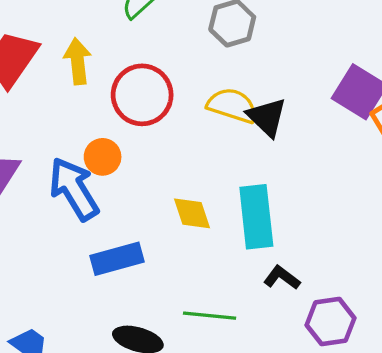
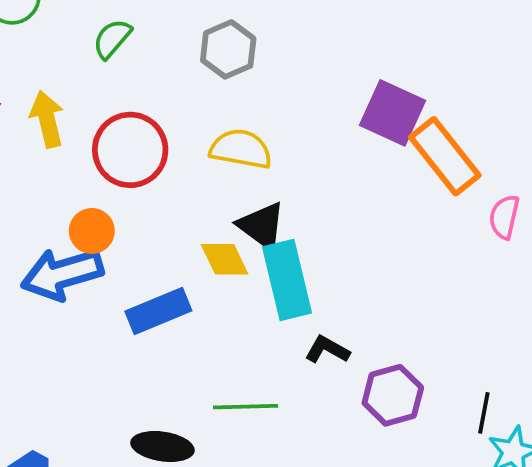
black triangle: (267, 117) -> (262, 226), moved
blue arrow: (74, 189) -> (62, 274), turned -68
yellow diamond: (192, 213) -> (225, 259), moved
blue rectangle: (117, 259) -> (158, 311), moved

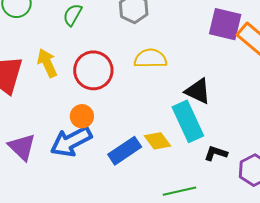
black triangle: (262, 226) -> (198, 91), moved
yellow diamond: (225, 259) -> (158, 141), moved

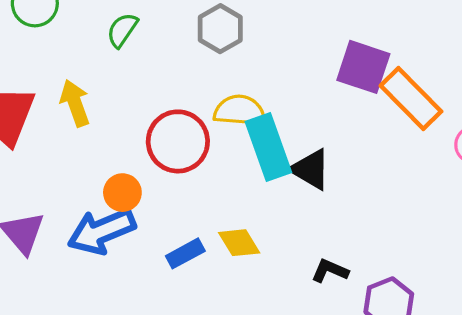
red circle: (93, 70) -> (178, 141), moved
cyan rectangle: (188, 121) -> (268, 147), moved
blue rectangle: (125, 151) -> (185, 253), size x0.7

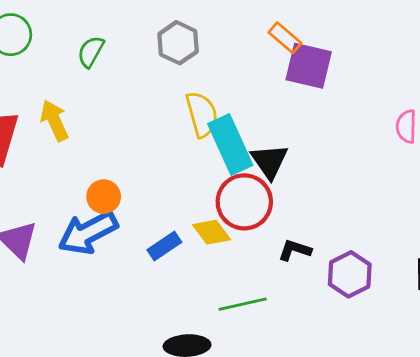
orange rectangle: (411, 99) -> (285, 38), moved, size x0.6
yellow semicircle: (240, 111) -> (202, 114), turned 75
red circle: (178, 141) -> (244, 202), moved
black triangle: (310, 169) -> (269, 161), turned 30

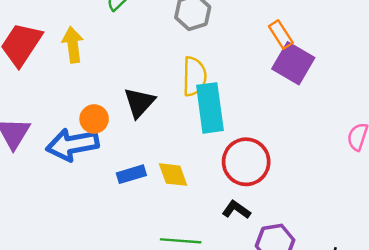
black triangle: (269, 161) -> (139, 103), moved
red circle: (244, 202) -> (246, 162), moved

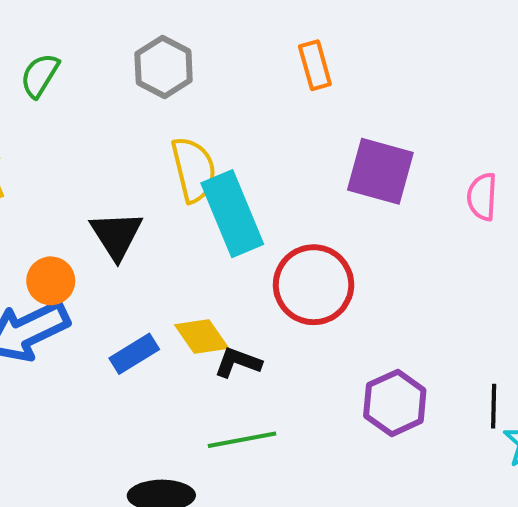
orange rectangle: (281, 35) -> (315, 65), turned 32
purple square: (293, 63) -> (380, 171), moved
black L-shape: (236, 210) -> (238, 362), moved

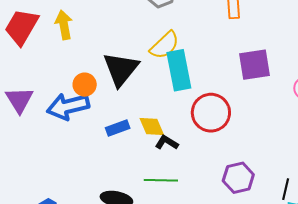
yellow semicircle: (194, 170) -> (165, 45), turned 48
purple square: (380, 171) -> (254, 65), turned -36
black triangle: (116, 235) -> (121, 69), size x1.4

